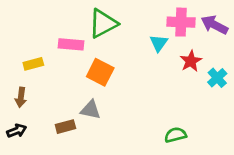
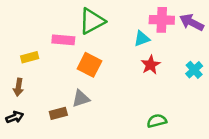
cyan triangle: (159, 43) -> (142, 39), turned 35
red star: (191, 61) -> (151, 65), moved
gray triangle: (90, 110) -> (81, 98), turned -30

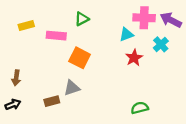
green triangle: (92, 21) -> (82, 19), size x0.6
yellow rectangle: (30, 57) -> (26, 26), moved
cyan cross: (194, 70) -> (161, 44), moved

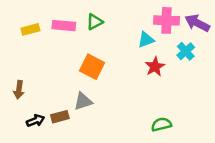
pink rectangle: (56, 36) -> (64, 26), moved
black arrow: (13, 105) -> (36, 121), moved

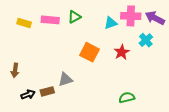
yellow rectangle: (30, 29) -> (24, 23), turned 32
cyan triangle: (146, 40) -> (111, 23), moved
orange square: (92, 67) -> (89, 52), moved

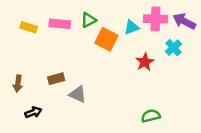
orange square: (89, 52) -> (106, 39), moved
gray triangle: (65, 79) -> (78, 94), turned 42
brown rectangle: (47, 91) -> (56, 79), moved

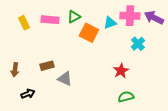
yellow rectangle: (29, 27) -> (24, 23), turned 48
cyan cross: (173, 48) -> (138, 44), moved
red star: (145, 62) -> (121, 71), moved

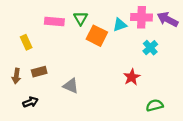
green triangle: (74, 17) -> (81, 18), turned -32
yellow rectangle: (24, 23) -> (26, 42), moved
brown rectangle: (47, 66) -> (39, 72), moved
green semicircle: (126, 97) -> (155, 105), moved

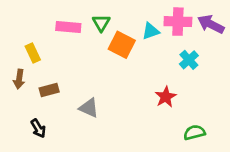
brown arrow: (16, 76) -> (19, 79), moved
black arrow: (30, 102) -> (38, 128), turned 80

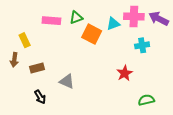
green triangle: (101, 23) -> (76, 18), turned 40
cyan cross: (189, 60) -> (142, 45), turned 32
black arrow: (38, 128) -> (40, 97), moved

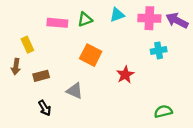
cyan triangle: (113, 24) -> (117, 15), moved
orange square: (92, 34) -> (91, 55), moved
red star: (125, 73) -> (125, 75), moved

